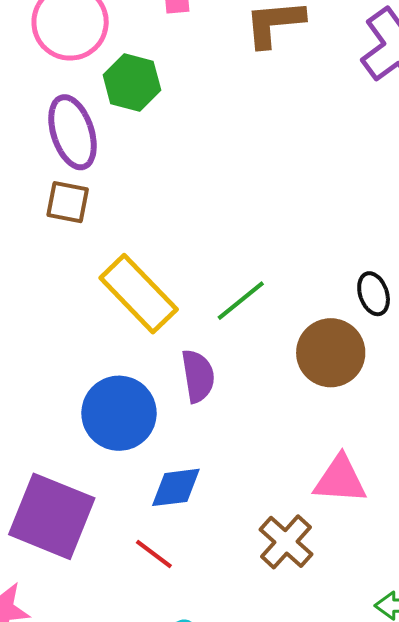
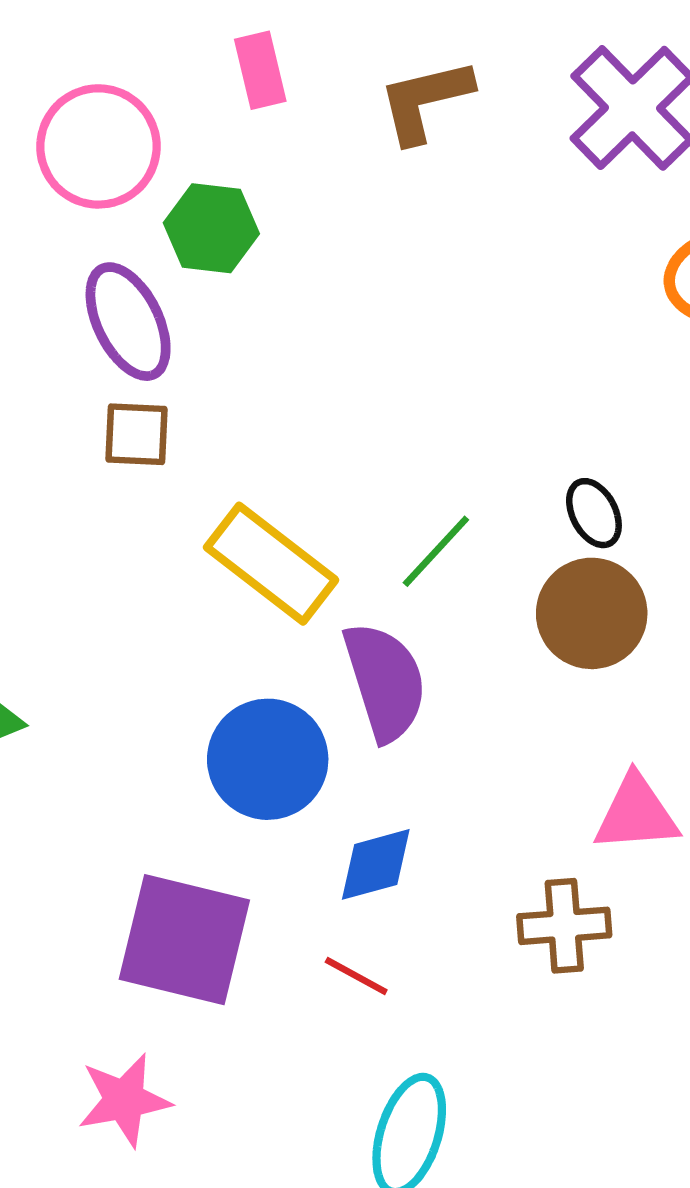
black ellipse: (374, 294) -> (594, 513), moved
purple semicircle: (198, 376) -> (385, 681), size x1.4
brown cross: (286, 542) -> (564, 926), turned -38

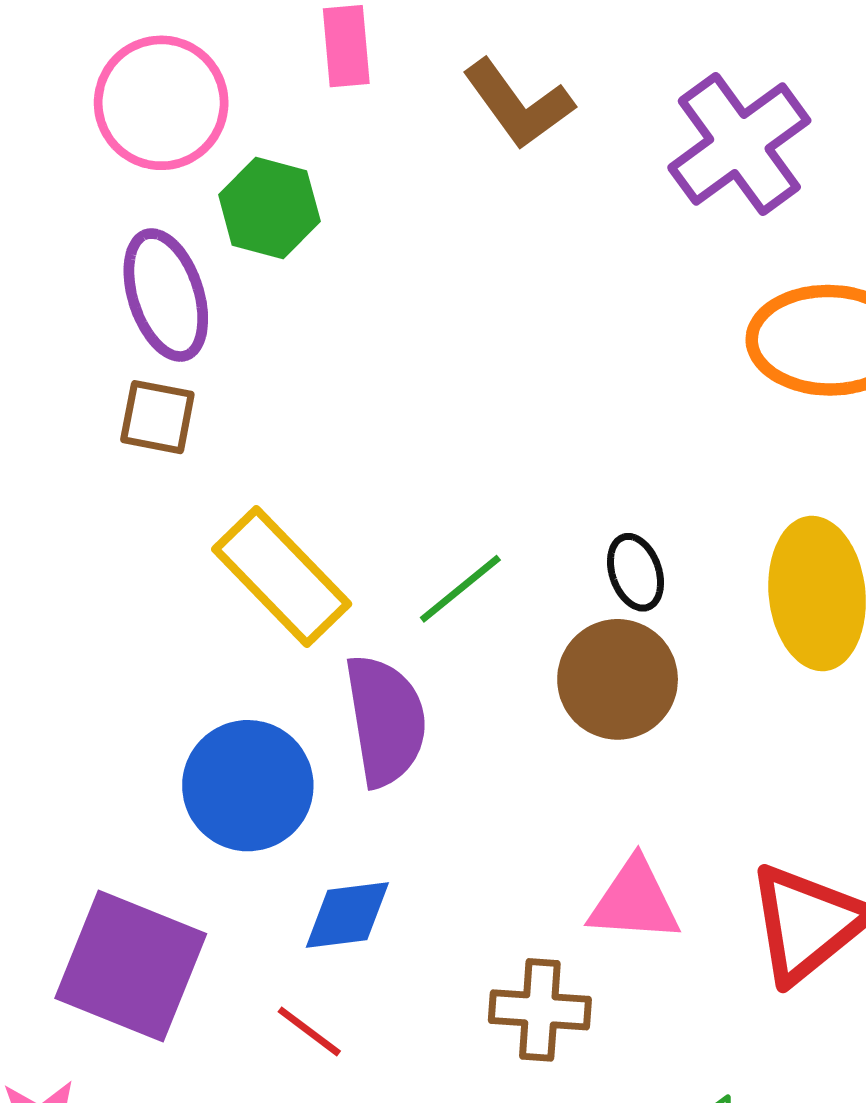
brown L-shape: (425, 101) -> (518, 104), turned -121

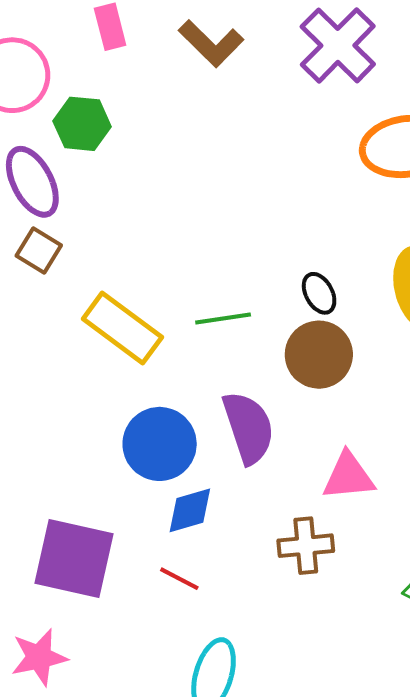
brown square: (157, 417) -> (39, 250), turned 30
green line: (460, 589) -> (223, 318), turned 40
purple semicircle: (386, 720) -> (248, 428), moved
blue circle: (248, 786) -> (160, 444), moved

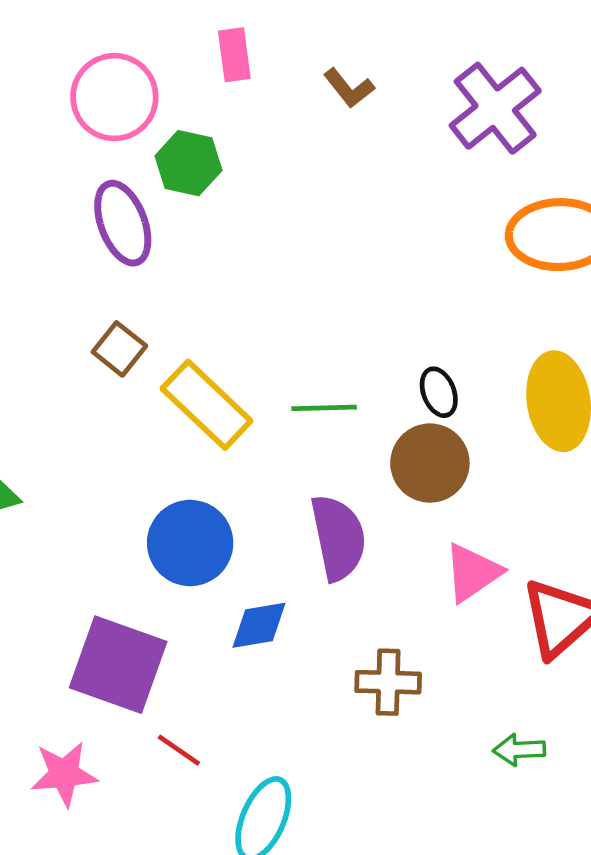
brown L-shape: (211, 43) -> (349, 88), size x0.7
brown square: (39, 250) -> (119, 349), moved
blue circle: (160, 444) -> (190, 543), moved
pink triangle: (348, 476) -> (472, 573), moved, turned -36
red line: (179, 579) -> (179, 750), moved

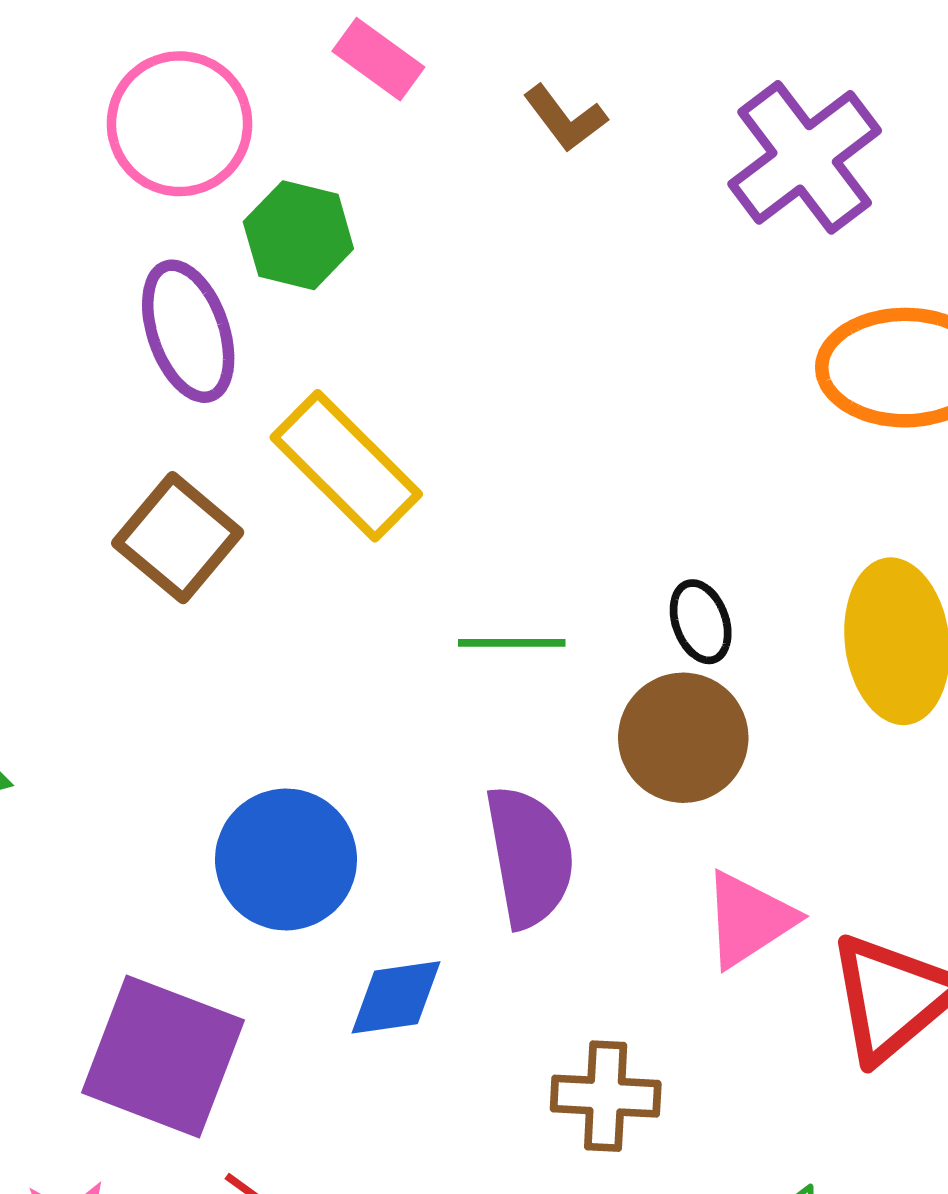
pink rectangle: (234, 55) -> (378, 59), turned -48
brown square: (119, 349) -> (178, 538), size x1.4
yellow rectangle: (207, 405) -> (346, 466), moved

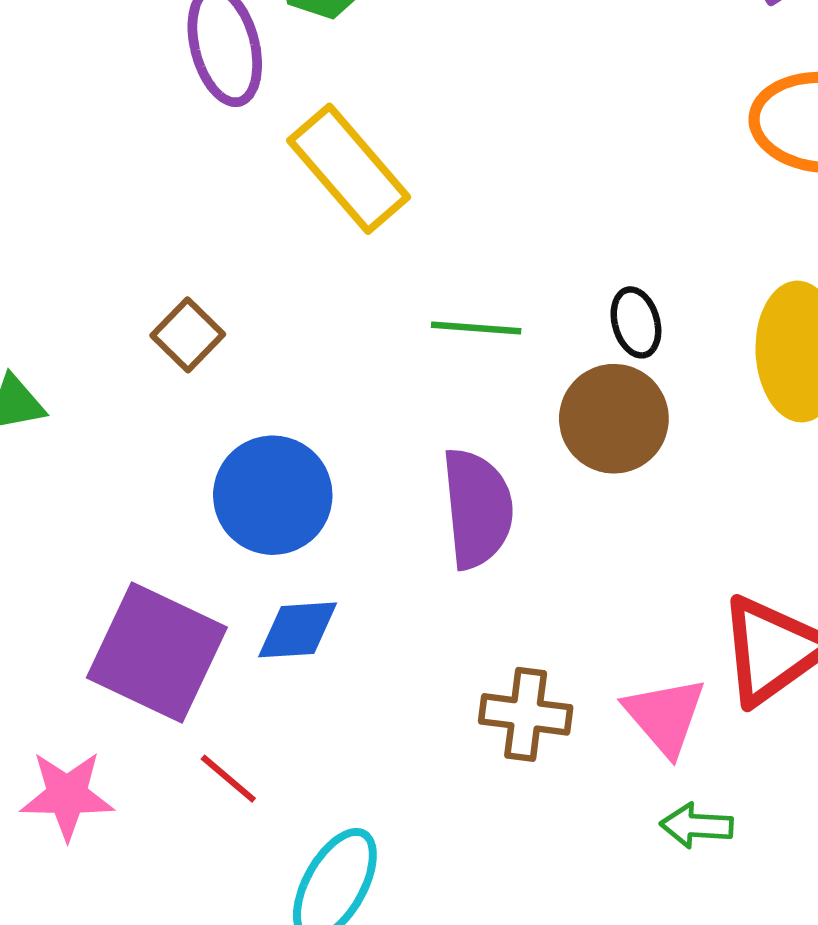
brown square: (178, 538) -> (188, 335), moved, size x0.7
pink triangle: (749, 919) -> (665, 716), moved, turned -42
blue diamond: (396, 997) -> (298, 630), moved

